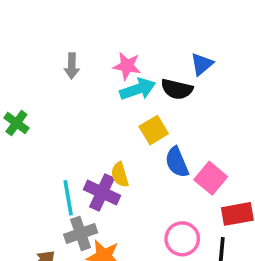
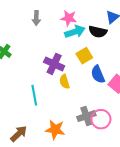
purple cross: (102, 192) -> (54, 64), moved
gray cross: (81, 233) -> (86, 116), moved

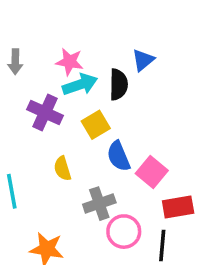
black semicircle: (98, 32) -> (119, 84), turned -102
purple cross: (54, 64) -> (45, 112), moved
gray cross: (86, 116) -> (99, 204), moved

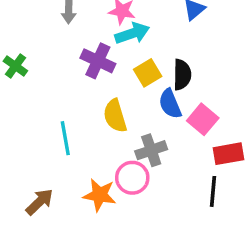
black semicircle: (119, 84) -> (182, 75), moved
yellow semicircle: (63, 169) -> (115, 116), size x1.4
pink circle: (124, 232) -> (132, 178), moved

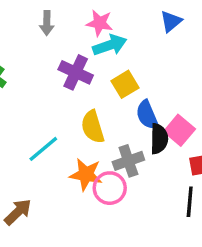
black semicircle: (182, 75) -> (159, 139), moved
cyan line: (65, 138) -> (43, 149), turned 60
orange star: (100, 195) -> (86, 174), moved

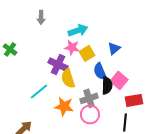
blue triangle: (171, 21) -> (114, 48), moved
pink star: (100, 23) -> (72, 47), moved
purple cross: (76, 72) -> (58, 64), moved
pink circle: (110, 188) -> (90, 114), moved

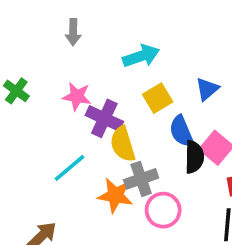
pink star: (72, 47) -> (77, 96), moved
gray cross: (89, 98) -> (141, 179), moved

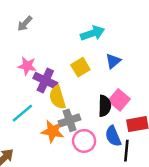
gray arrow: (73, 32) -> (25, 24), turned 42
cyan arrow: (141, 56) -> (93, 33), moved
blue semicircle: (181, 131) -> (113, 136), moved

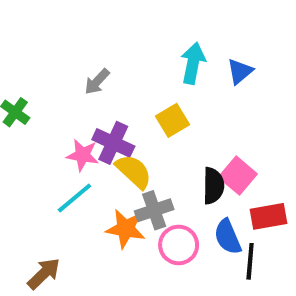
gray arrow: (25, 24) -> (97, 82), moved
cyan arrow: (93, 33) -> (193, 63), turned -60
blue triangle: (113, 61) -> (240, 71), moved
pink star: (27, 66) -> (83, 155), moved
yellow semicircle: (57, 97) -> (134, 171), turned 150

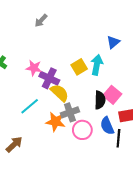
cyan arrow: (193, 63) -> (97, 65), moved
gray arrow: (97, 82) -> (41, 20), moved
pink star: (83, 155) -> (34, 68), moved

